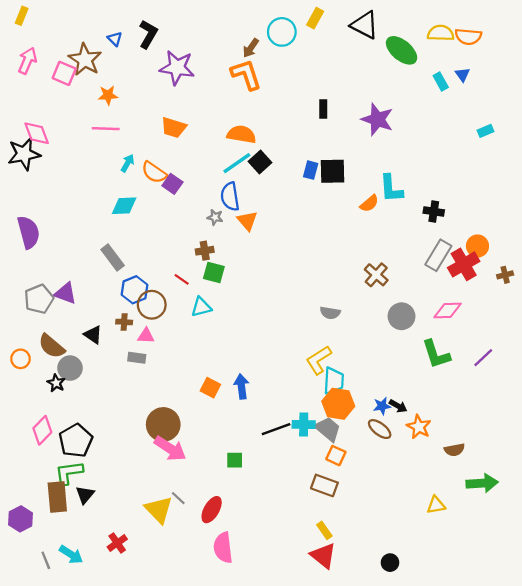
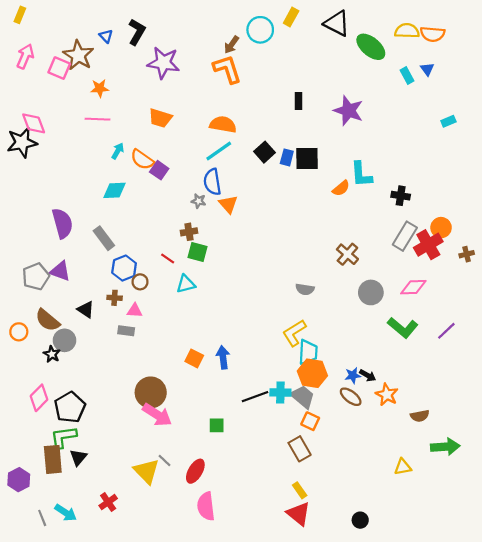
black square: (260, 162) -> (264, 152), moved
purple semicircle: (29, 232) -> (62, 223), moved
brown circle: (152, 305) -> (140, 282), size x0.6
green L-shape: (436, 354) -> (403, 328), turned -32
brown rectangle: (324, 485) -> (300, 449), turned 40

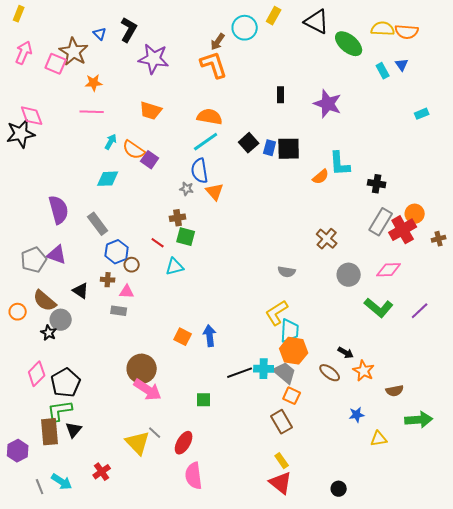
blue star: (353, 375) -> (357, 415), moved

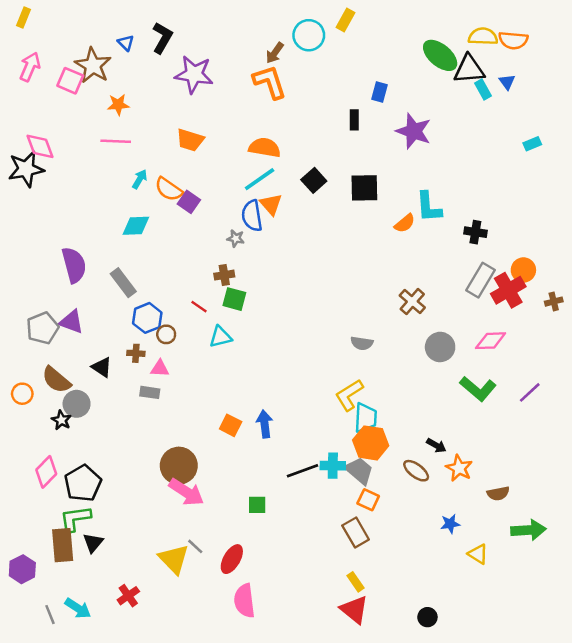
black triangle: (317, 22) -> (469, 69), moved, turned -32
blue rectangle: (270, 148) -> (379, 92), moved
orange triangle: (215, 192) -> (271, 204), moved
yellow triangle: (379, 439) -> (478, 554), turned 42

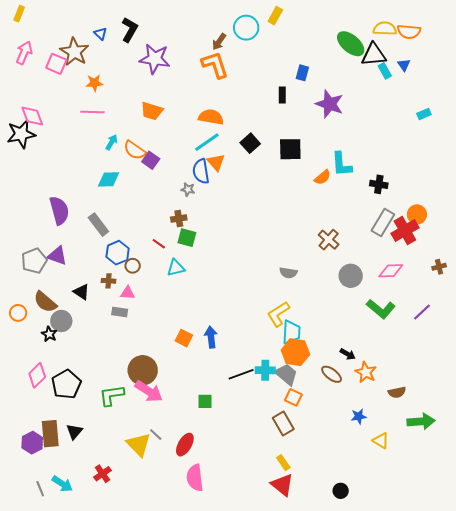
brown cross: (554, 302) -> (439, 267), moved
green L-shape: (75, 519) -> (112, 395), moved
purple hexagon: (22, 569) -> (32, 443), moved

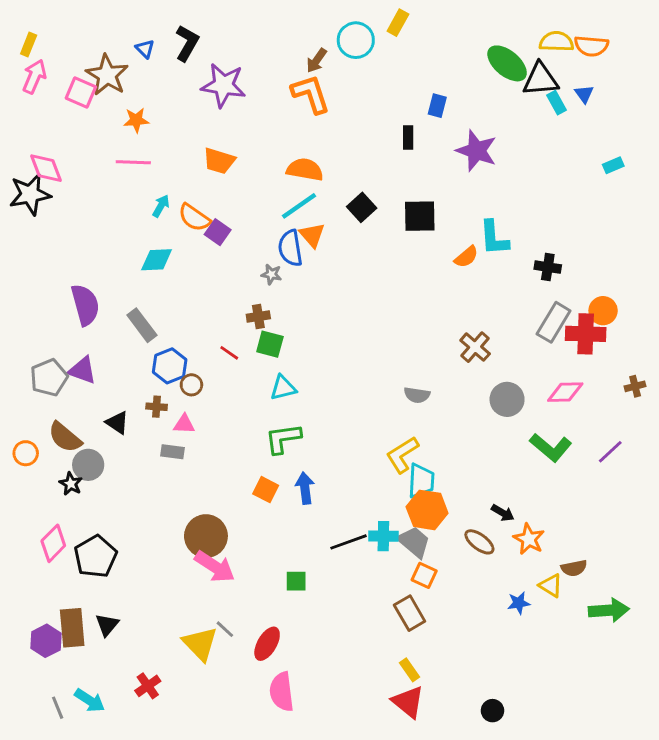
yellow rectangle: (19, 14) -> (29, 45), moved
red cross: (405, 231) -> (586, 334), turned 32
cyan triangle: (176, 268) -> (283, 388), moved
green L-shape: (112, 395) -> (283, 439), moved
yellow triangle: (381, 441) -> (551, 586), moved

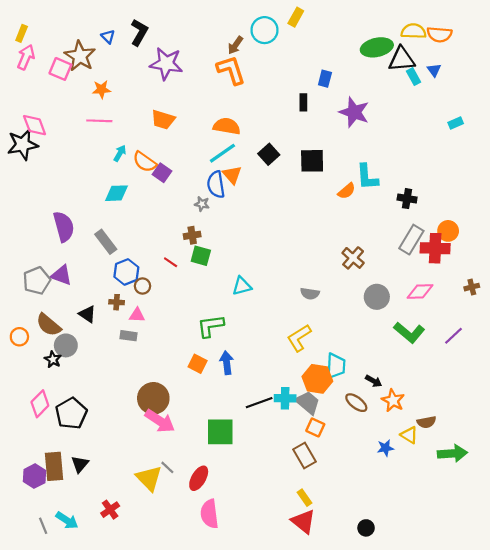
green ellipse: (507, 63) -> (377, 47), turned -52
cyan triangle: (283, 388) -> (242, 286), moved
cyan trapezoid: (421, 481) -> (336, 366), moved
green square: (296, 581) -> (220, 432), size x1.8

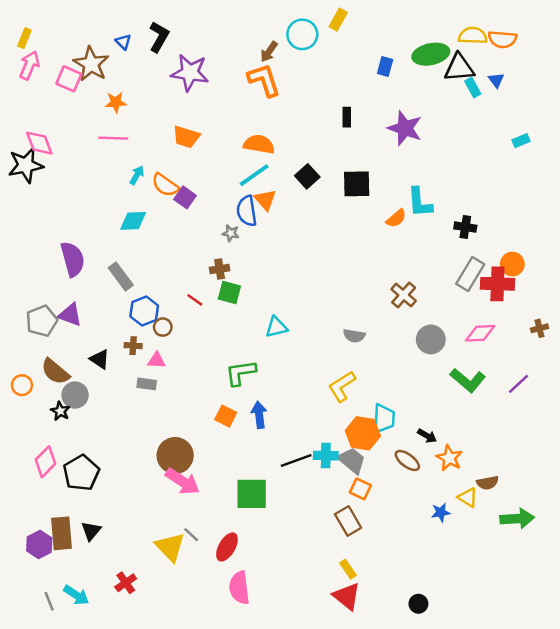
blue rectangle: (325, 79) -> (385, 66), moved

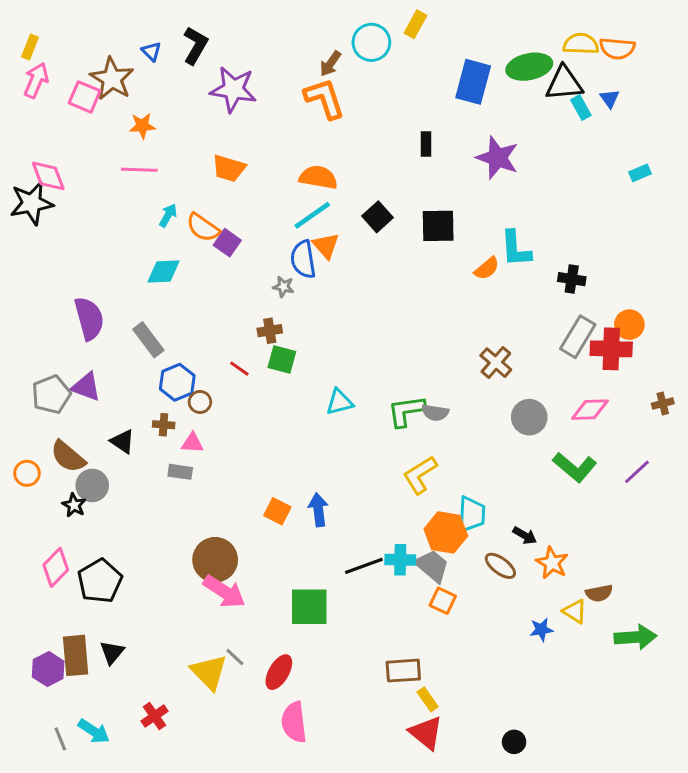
blue rectangle: (385, 66) -> (473, 82), size x1.8
green L-shape: (241, 373) -> (406, 411), moved
brown rectangle: (348, 521) -> (403, 671), moved, turned -64

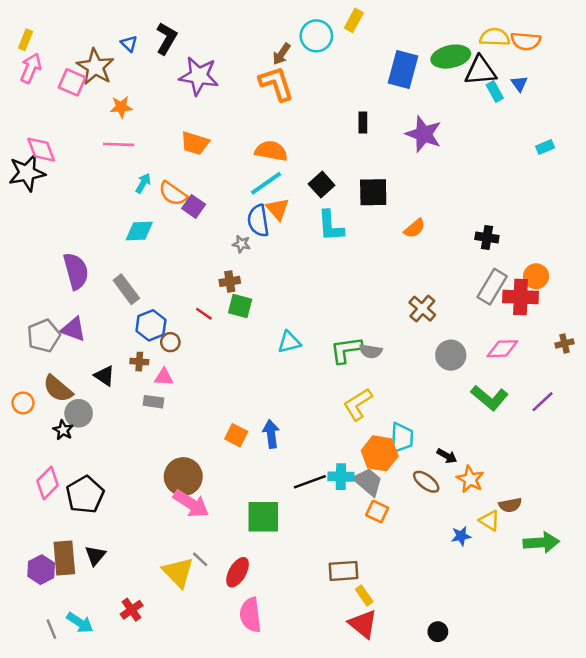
cyan L-shape: (516, 249) -> (331, 226), moved

